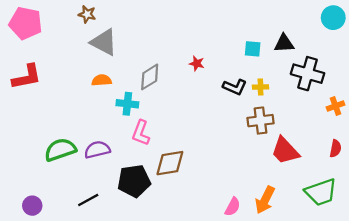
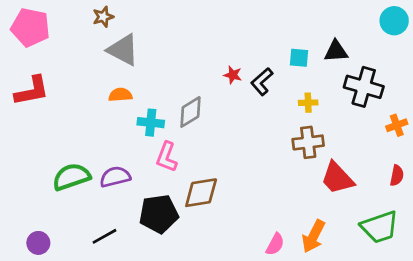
brown star: (87, 14) -> (103, 17), turned -30
gray diamond: (150, 77) -> (190, 112), moved
black L-shape: (235, 87) -> (262, 82), moved, turned 115

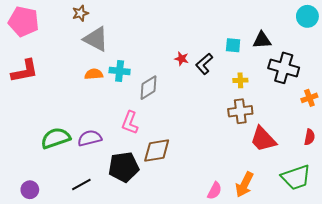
cyan cross: (151, 123) -> (120, 71), moved

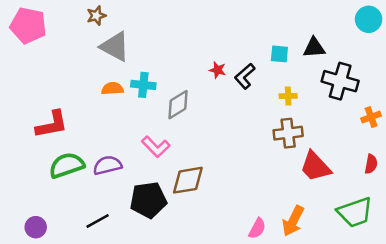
red L-shape: (25, 71) -> (52, 124), moved
pink L-shape: (130, 123) -> (156, 147), turned -65

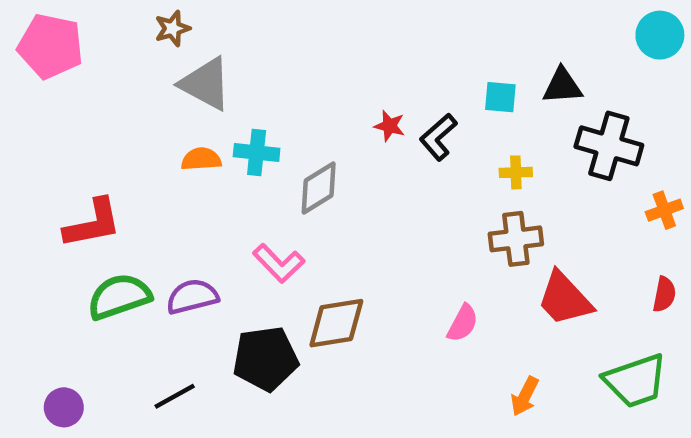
orange arrow: (293, 221) -> (525, 396), size x0.7
pink semicircle: (257, 228) -> (463, 323), moved

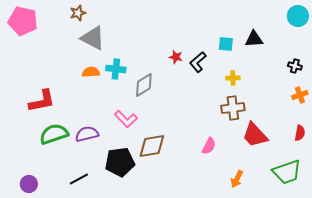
black cross: (609, 146) -> (295, 66), moved, size x0.5

